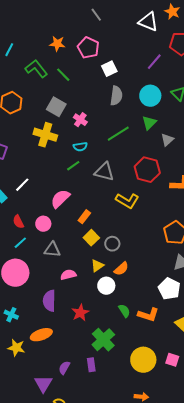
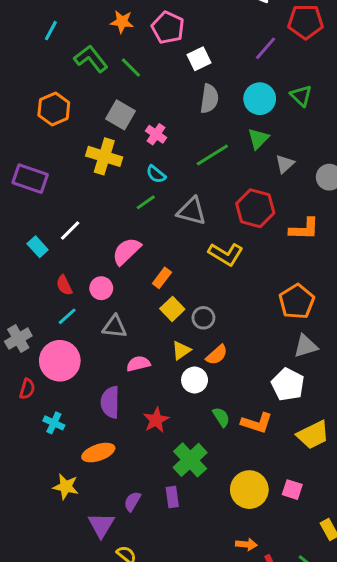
cyan semicircle: (80, 147) -> (156, 174), turned 48
yellow star: (16, 348) -> (66, 487), moved

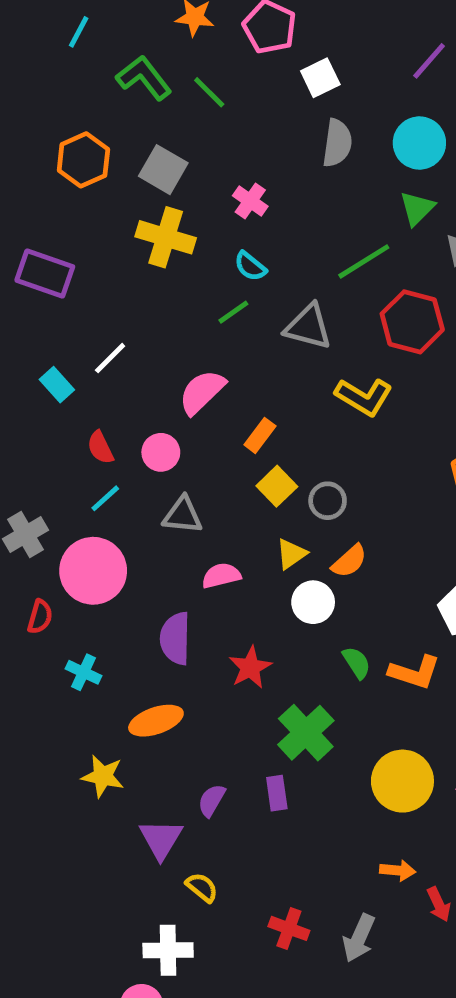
gray square: (120, 115) -> (163, 170), moved
green line: (212, 155) -> (364, 261), moved

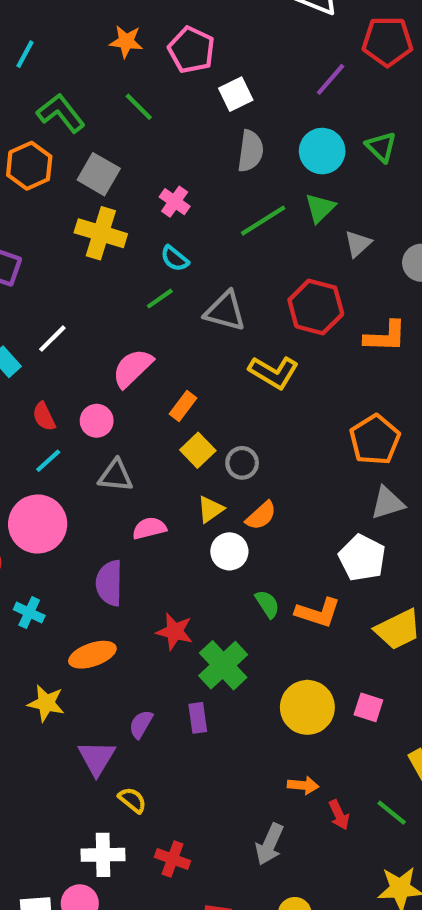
green L-shape: (144, 78) -> (61, 113), moved
green line: (364, 261) -> (263, 221), moved
red star: (250, 667) -> (175, 631), moved, turned -30
red cross: (289, 928) -> (172, 859), moved

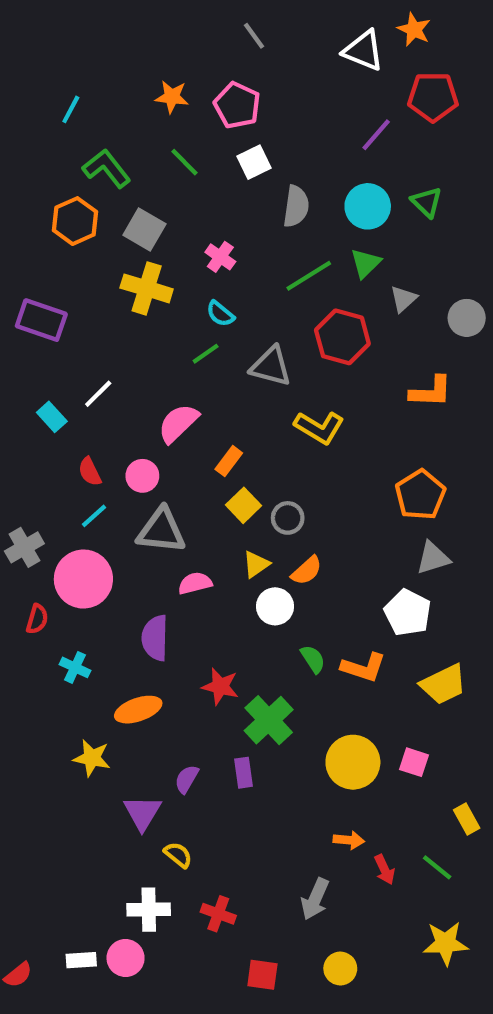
white square: (236, 94) -> (254, 162), moved
red hexagon: (316, 307) -> (342, 337), moved
gray triangle: (116, 476) -> (161, 531), size x1.4

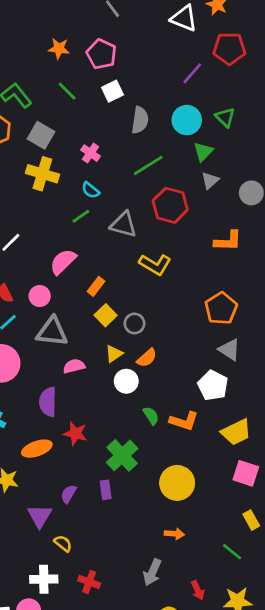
green triangle: (366, 263) -> (203, 152), moved
gray triangle: (433, 558) -> (229, 350), turned 50
red star: (220, 686) -> (75, 433), moved
pink square: (414, 762) -> (246, 473), moved, size x1.4
red arrow: (385, 870) -> (198, 590), moved

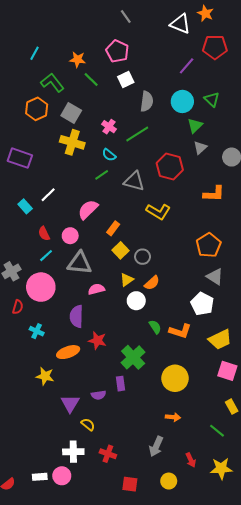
orange star: (59, 49) -> (78, 60), moved
green line: (148, 165) -> (137, 134), moved
purple semicircle: (68, 494) -> (98, 395), moved, turned -128

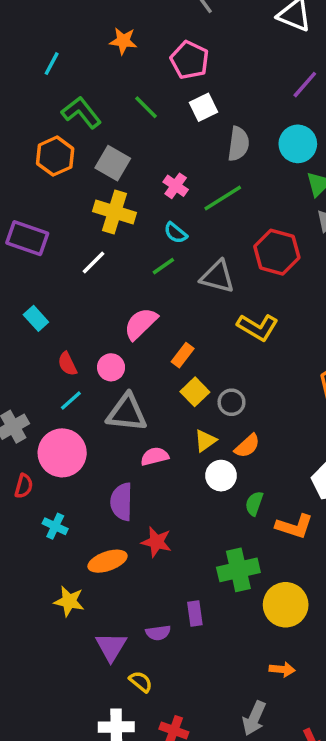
orange star: (78, 60) -> (123, 41), moved
white line: (48, 195) -> (94, 263), moved
green semicircle: (155, 327) -> (254, 504), moved, turned -128
green cross: (133, 357) -> (238, 570), moved, turned 30

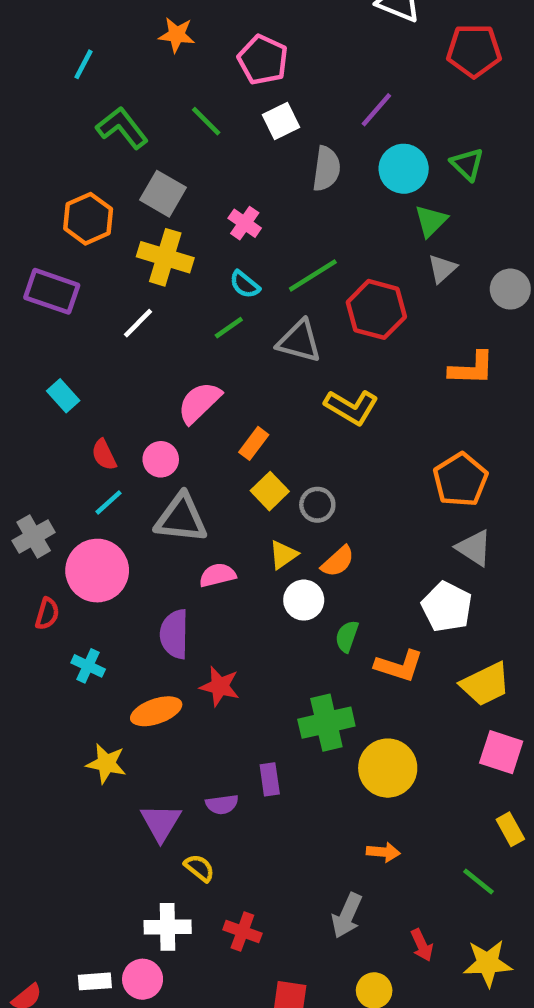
purple line: (305, 85) -> (376, 110), moved
orange hexagon: (55, 156) -> (88, 219), moved
green line: (223, 198) -> (313, 275), moved

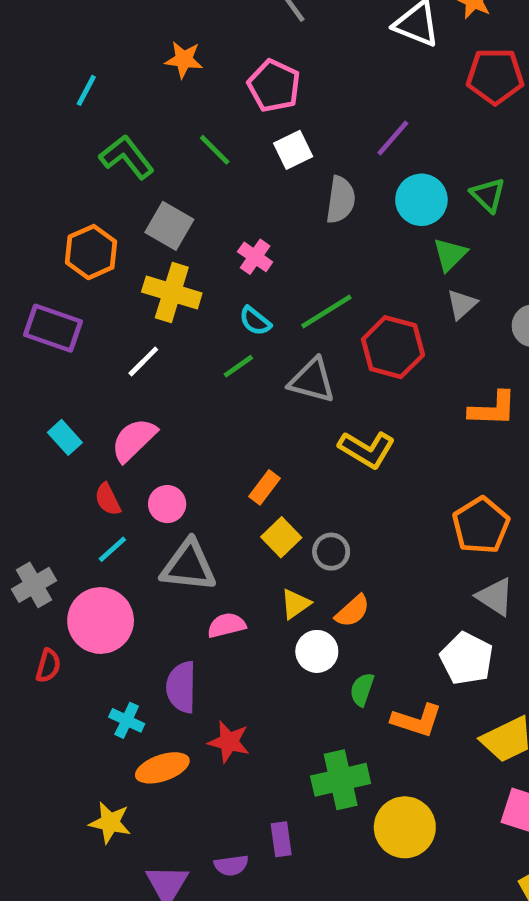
pink semicircle: (199, 403) -> (134, 440), moved
cyan cross: (88, 666) -> (127, 720), moved

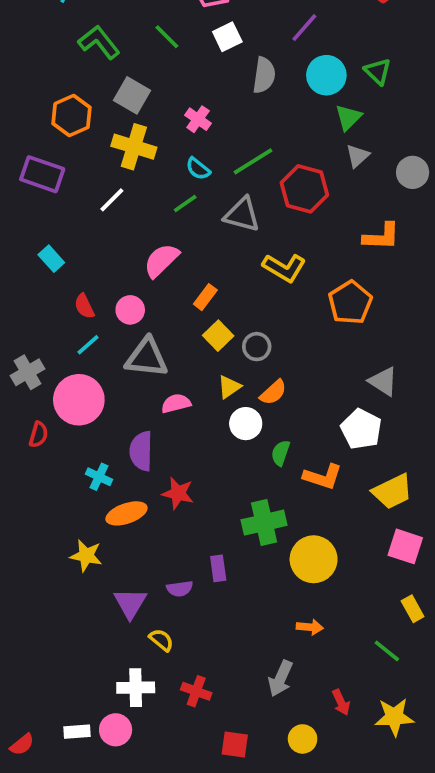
pink semicircle: (134, 440) -> (161, 260), moved
orange pentagon: (481, 525) -> (350, 303), moved

